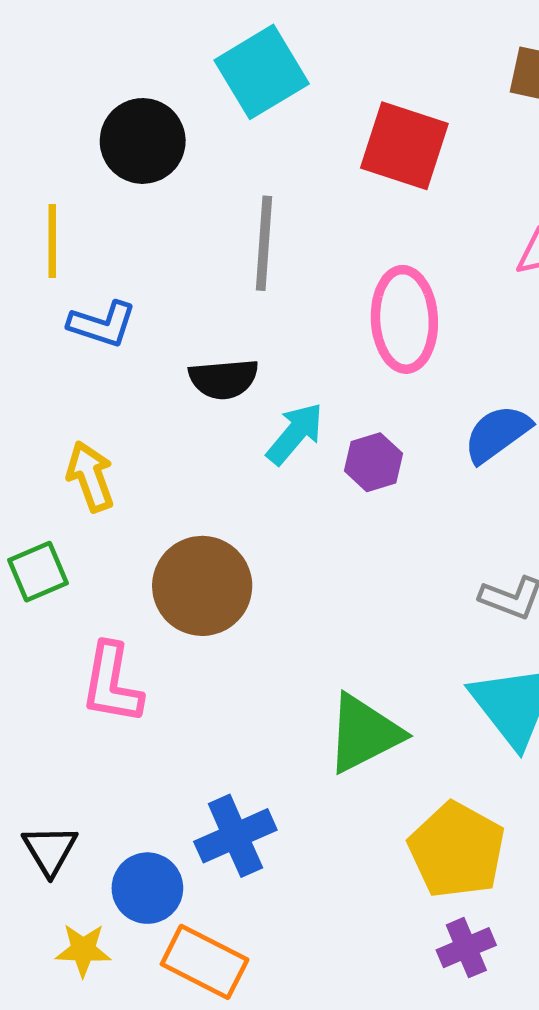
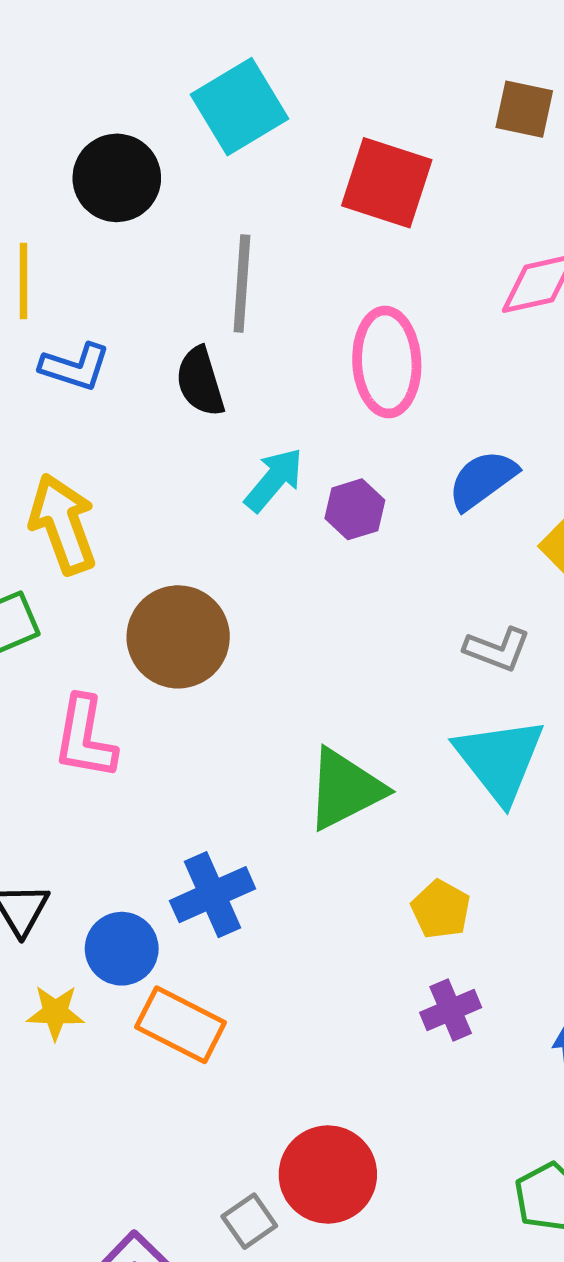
black semicircle: (224, 379) -> (200, 382), moved, turned 78
yellow arrow: (90, 476) -> (63, 524), size x1.4
yellow pentagon: (457, 850) -> (441, 909), size x0.6

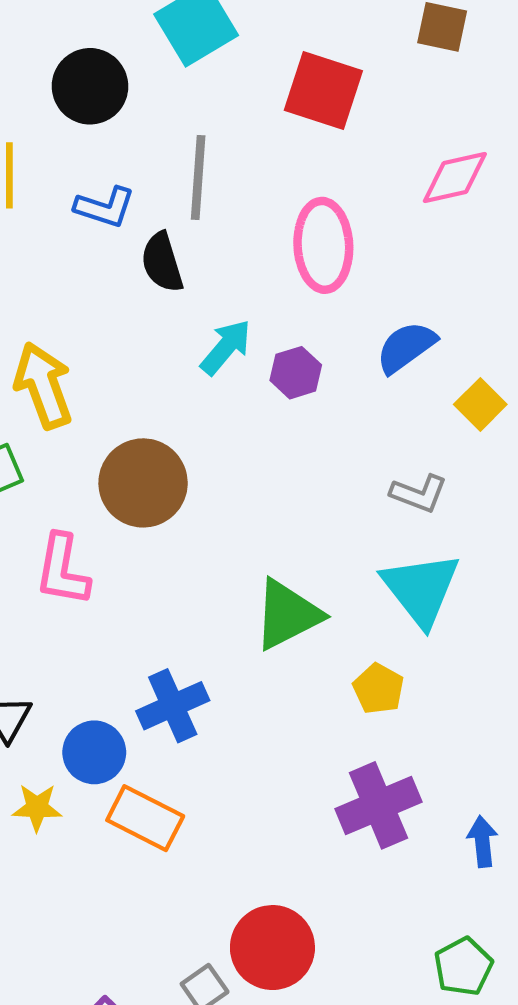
blue L-shape: (75, 367) -> (105, 207), moved
yellow pentagon: (441, 909) -> (378, 689), moved
purple cross: (451, 1010) -> (378, 805), size x1.6

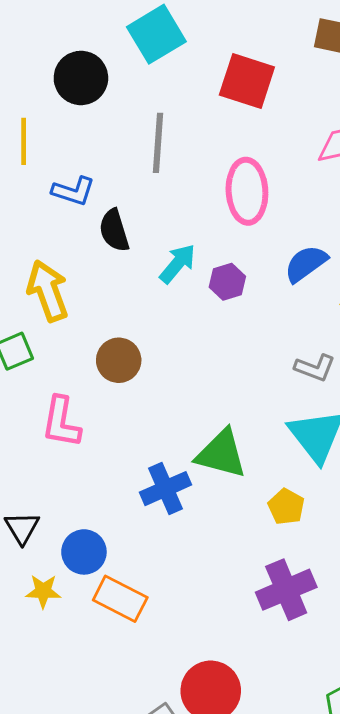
blue L-shape: (105, 207) -> (73, 191), moved
black semicircle: (162, 262) -> (114, 230), moved
brown circle: (143, 483) -> (119, 360), size x0.7
green triangle: (287, 614) -> (221, 454), turned 42
blue cross: (173, 706) -> (165, 489), moved

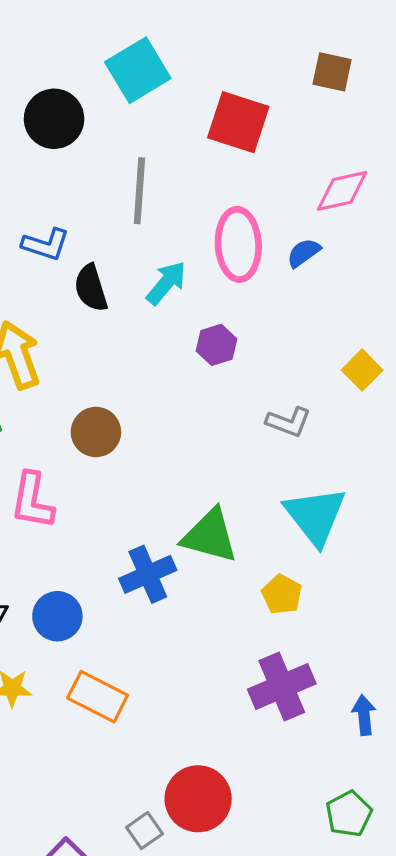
cyan arrow: (178, 264) -> (166, 283), moved
blue semicircle: (306, 264) -> (304, 253), moved, size x0.7
gray L-shape: (315, 368) -> (289, 422), moved
blue circle: (84, 552) -> (57, 616), moved

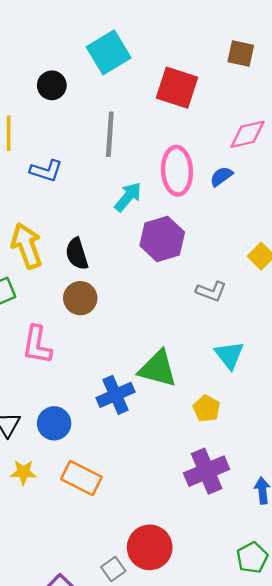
black circle: (54, 119) -> (52, 85), size x0.7
black semicircle: (91, 288) -> (77, 254), moved
purple hexagon: (217, 345) -> (162, 239), size x1.6
cyan triangle: (315, 516) -> (229, 355), size x0.7

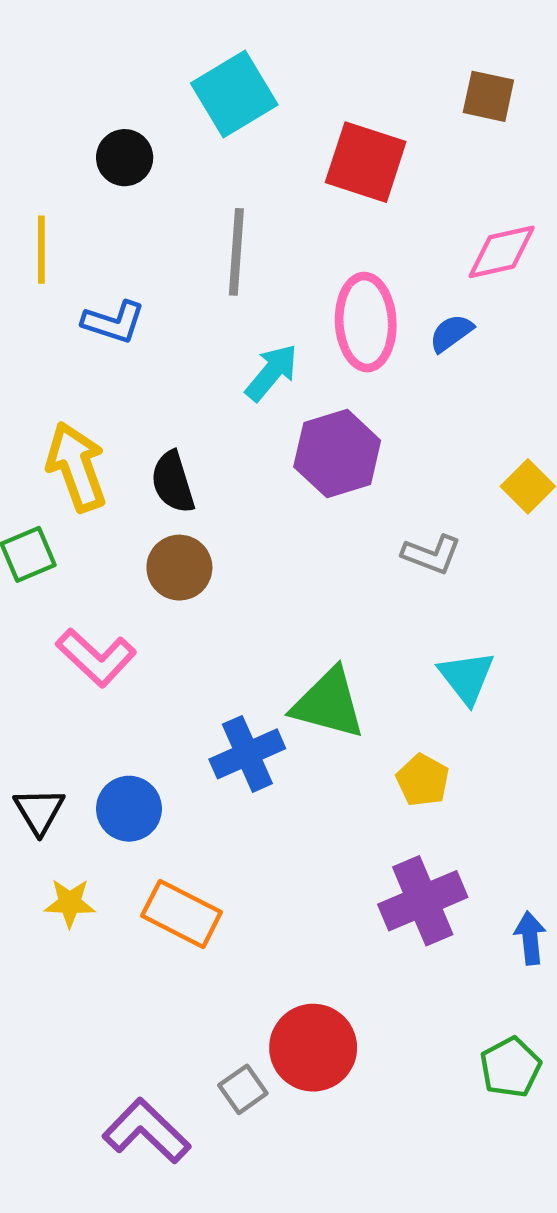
pink L-shape: (37, 345) -> (96, 657), turned -57

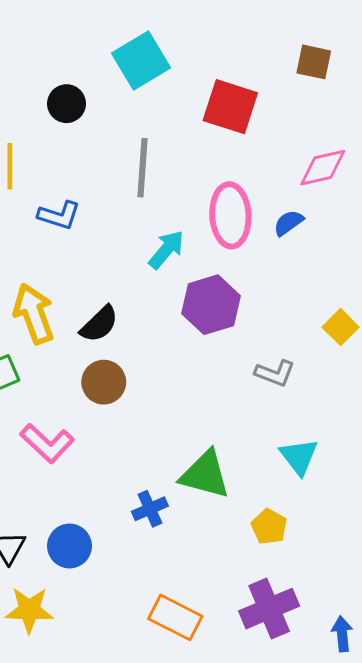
black semicircle: (173, 482) -> (99, 324), turned -117
blue cross: (247, 754) -> (150, 509), size x0.7
yellow star: (70, 903) -> (29, 610), size x1.4
orange rectangle: (182, 914) -> (175, 617), moved

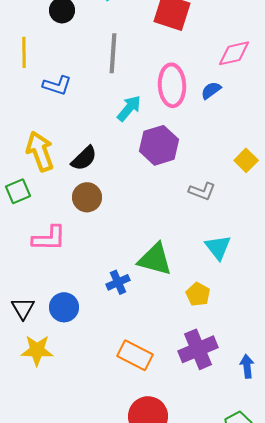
pink L-shape: (47, 443) -> (49, 238), turned -42

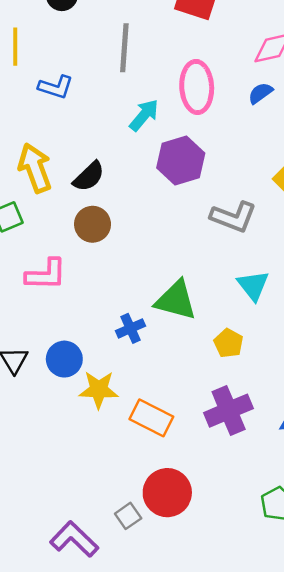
blue semicircle: (211, 90) -> (260, 93), moved
gray L-shape: (202, 191) -> (233, 217), size x1.4
yellow star: (37, 350) -> (99, 390), moved

